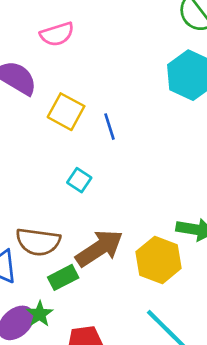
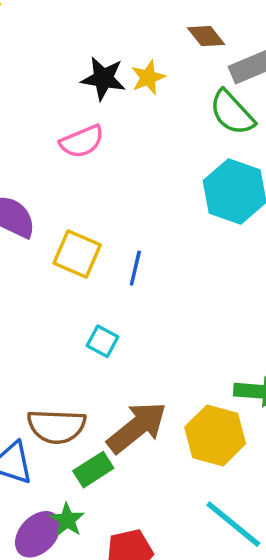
pink semicircle: (57, 34) -> (82, 142), moved
blue line: (109, 127) -> (135, 268), turned 36

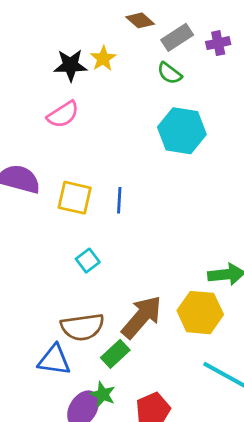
green semicircle: (232, 113) -> (169, 73), size x0.7
cyan square: (103, 341) -> (88, 261), moved, turned 35

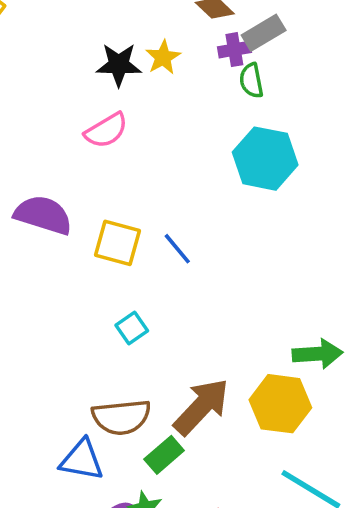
purple cross: (218, 43) -> (234, 50), moved
green semicircle: (169, 73) -> (251, 81), turned 40
blue line: (119, 200) -> (177, 249), turned -45

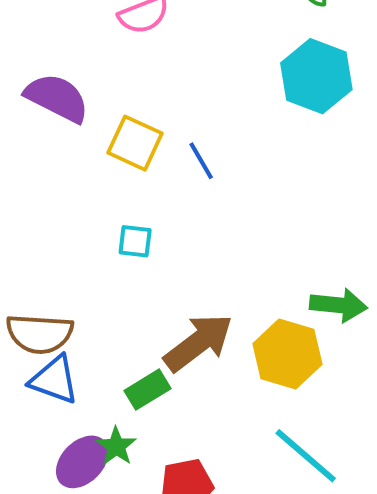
cyan square: (132, 328) -> (135, 241), turned 32
brown semicircle: (121, 417) -> (40, 334), moved

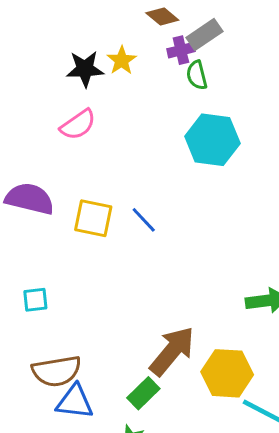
cyan square: (135, 241) -> (35, 300), moved
yellow hexagon: (287, 354) -> (227, 373), moved

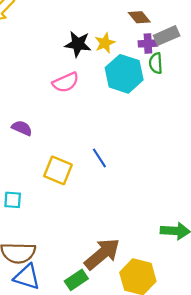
cyan hexagon: (212, 140) -> (124, 74), moved
purple semicircle: (30, 199) -> (22, 128), size x0.6
yellow square: (93, 218) -> (58, 170), moved

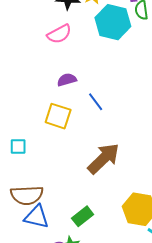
purple semicircle: (22, 128) -> (67, 80), moved, turned -36
brown arrow: (102, 254) -> (104, 158), moved

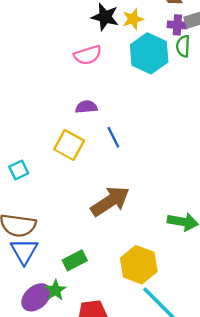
cyan square: (18, 146) -> (19, 170), turned -36
blue triangle: (37, 217) -> (24, 251), turned 36

